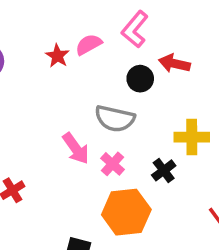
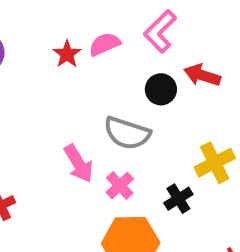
yellow cross: (192, 137) -> (215, 163), turned -32

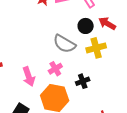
yellow cross: (215, 163) -> (96, 48), moved
pink arrow: (79, 164) -> (29, 77), moved

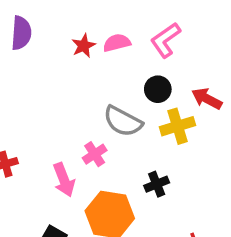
red arrow: (107, 23) -> (207, 99), moved
pink cross: (55, 69) -> (95, 154), moved

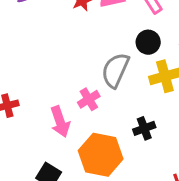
gray semicircle: (123, 121) -> (115, 70), turned 84

